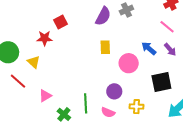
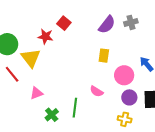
red square: (60, 22) -> (64, 23), turned -32
yellow triangle: (34, 62) -> (31, 58), size x1.5
purple circle: (114, 91) -> (129, 97), moved
pink semicircle: (108, 112) -> (97, 91), moved

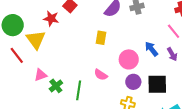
yellow rectangle: (104, 56) -> (101, 38), moved
green cross: (52, 115) -> (56, 86), moved

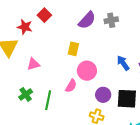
pink circle: (129, 59) -> (87, 71), moved
pink triangle: (41, 75) -> (33, 64), moved
pink semicircle: (101, 75) -> (71, 86), turned -96

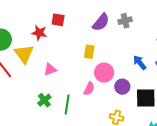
red square: (44, 15) -> (58, 20), turned -32
purple circle: (103, 95) -> (122, 87), moved

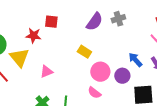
yellow rectangle: (89, 52) -> (84, 52), turned -64
purple circle: (122, 87) -> (122, 76), moved
pink semicircle: (89, 89) -> (94, 93), moved, turned 104

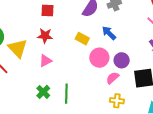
red star: (33, 36) -> (45, 36), moved
blue arrow: (135, 60) -> (109, 33), moved
pink semicircle: (94, 93) -> (113, 78), moved, turned 104

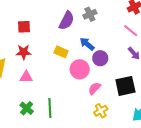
purple circle: (122, 60) -> (100, 58), moved
pink triangle: (45, 61) -> (26, 77), turned 32
yellow cross: (117, 101) -> (101, 111), turned -32

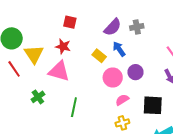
blue arrow: (87, 44) -> (119, 49), moved
pink triangle: (26, 77) -> (59, 71), size x1.6
green cross: (27, 108) -> (38, 97), moved

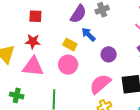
pink circle: (113, 78) -> (68, 65), moved
green cross: (38, 97) -> (17, 95), turned -32
pink semicircle: (122, 100) -> (100, 84), size x1.6

